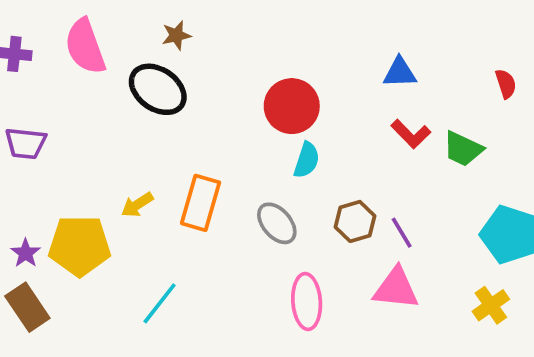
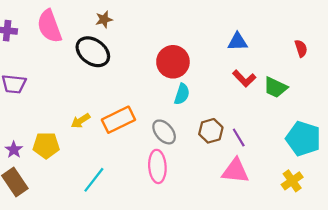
orange rectangle: (201, 203) -> (118, 120), turned 48
yellow pentagon: (80, 246) -> (46, 145), size x0.7
pink ellipse: (307, 302) -> (157, 166), moved

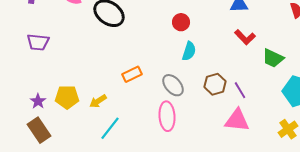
red circle: (173, 62) -> (181, 22), size x0.6
green trapezoid: (275, 87) -> (273, 58), moved
orange rectangle: (118, 120) -> (132, 74), size x0.7
yellow arrow: (81, 121) -> (98, 101), moved

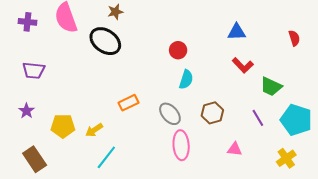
purple line: (240, 90) -> (258, 118), moved
purple star: (38, 101) -> (26, 111), moved
pink ellipse: (167, 116) -> (181, 145), moved
pink triangle: (237, 120) -> (235, 149), size x0.6

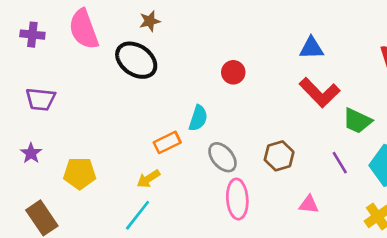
red L-shape: (243, 65) -> (320, 93), size x1.4
cyan semicircle: (186, 79) -> (198, 118), moved
yellow arrow: (94, 130) -> (148, 179), moved

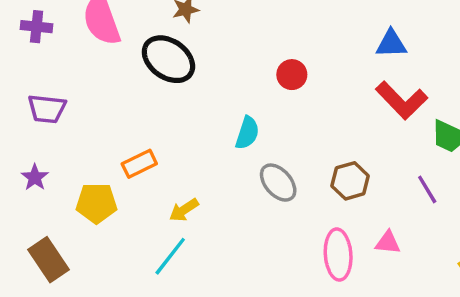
orange rectangle: (167, 142) -> (139, 164), moved
pink ellipse: (237, 199) -> (338, 255), moved

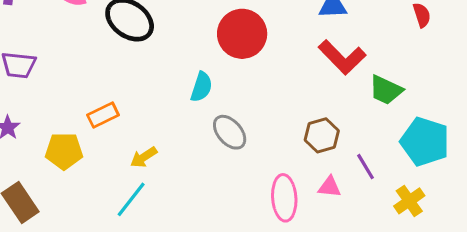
red circle: (292, 75) -> (242, 34), size x1.8
brown hexagon: (350, 181) -> (322, 135), moved
purple line: (427, 189) -> (365, 167), moved

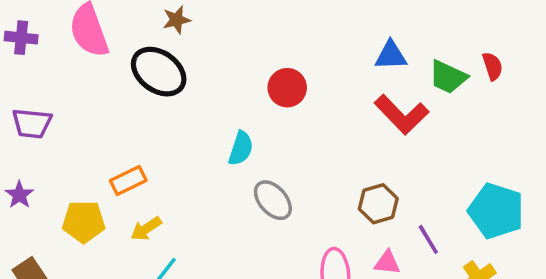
red circle: (242, 34) -> (287, 88), size x0.7
green trapezoid: (386, 90) -> (448, 77), moved
yellow arrow: (144, 157) -> (146, 229), moved

